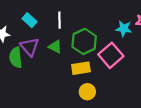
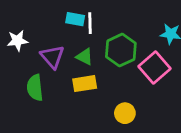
cyan rectangle: (30, 20) -> (75, 19), moved, turned -32
green semicircle: (16, 57) -> (35, 88), moved
yellow rectangle: (81, 68) -> (85, 84), moved

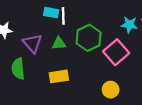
green triangle: (85, 57) -> (59, 43), turned -32
yellow rectangle: (85, 84) -> (59, 76), moved
yellow circle: (125, 113) -> (111, 90), moved

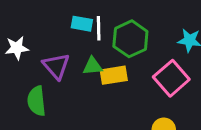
green hexagon: (89, 38) -> (130, 39), moved
yellow rectangle: (59, 76) -> (114, 75), moved

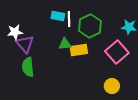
purple triangle: (56, 66) -> (25, 44), moved

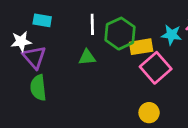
cyan rectangle: (58, 16) -> (42, 20), moved
yellow rectangle: (79, 50) -> (141, 47), moved

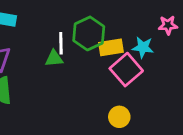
white line: (92, 24) -> (61, 43), moved
cyan star: (171, 35) -> (143, 47), moved

